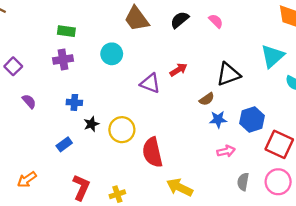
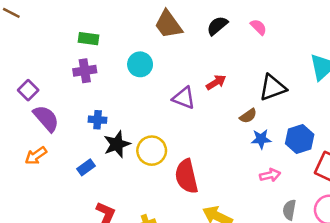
purple square: (13, 66) -> (28, 90), moved
purple semicircle: (29, 101) -> (46, 118), size x1.6
black star: (91, 124) -> (117, 144), size x1.5
orange arrow: (27, 179) -> (36, 156), moved

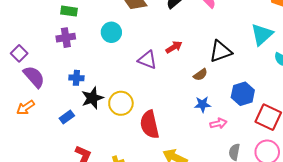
blue star: (261, 139) -> (203, 104), moved

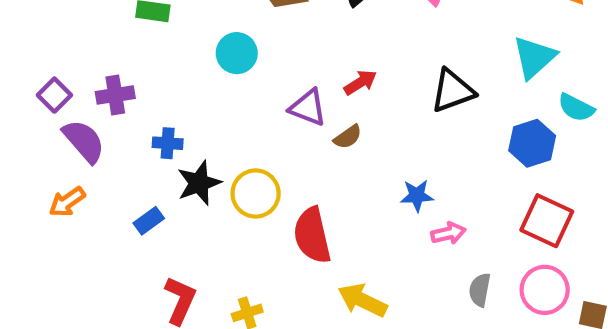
purple cross: (66, 38) -> (115, 95), moved
brown semicircle: (200, 75) -> (348, 137), moved
blue hexagon: (243, 94) -> (532, 143), moved

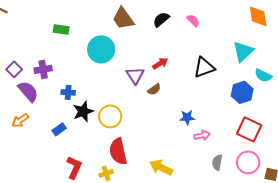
cyan circle: (237, 53) -> (101, 49), size x1.4
purple triangle: (308, 108) -> (135, 75), turned 36
red semicircle: (312, 235) -> (118, 151), moved

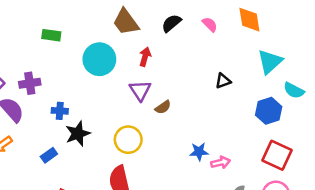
orange diamond: (258, 16) -> (249, 20), moved
red arrow: (160, 63) -> (145, 57), moved, turned -42
black triangle: (204, 67) -> (223, 81), size x0.6
yellow circle: (110, 116) -> (128, 140), moved
blue star: (187, 117) -> (199, 152), moved

